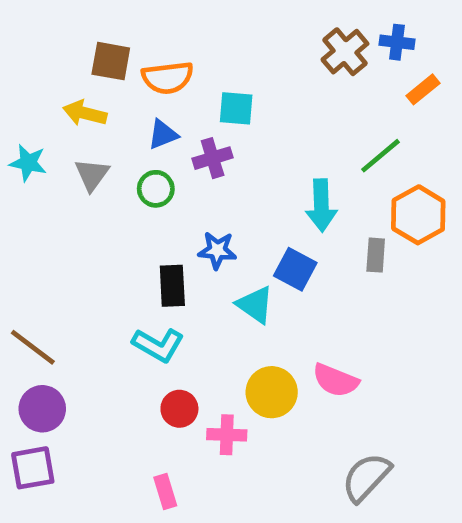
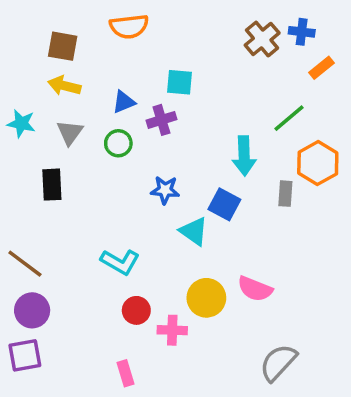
brown square: (111, 61) -> (63, 46), moved
orange semicircle: (168, 78) -> (129, 26), moved
black rectangle: (172, 286) -> (52, 185), moved

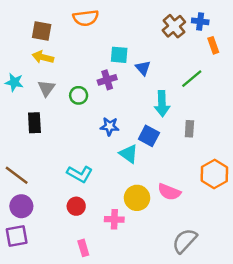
orange rectangle: (321, 68) -> (213, 45), turned -70
blue triangle: (124, 102) -> (143, 68), moved, turned -49
orange hexagon: (318, 163) -> (214, 174), moved
red circle: (136, 310) -> (76, 206), moved

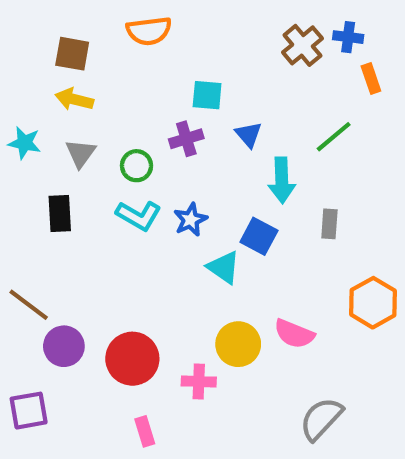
blue triangle: (143, 68) -> (249, 135), moved
blue star: (110, 126) -> (190, 220), turned -30
cyan L-shape: (80, 174) -> (139, 216), moved
purple circle: (21, 206) -> (64, 346), moved
red circle: (76, 206) -> (132, 359), size x1.6

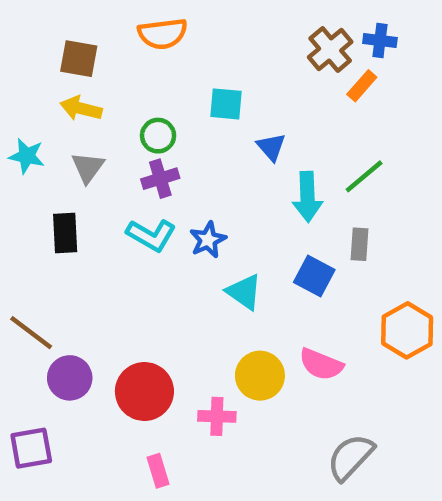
orange rectangle: (371, 79) -> (362, 86), moved, turned 60
green line: (334, 137) -> (364, 176), moved
purple cross: (186, 139) -> (160, 179), moved
green circle: (137, 166) -> (158, 136), moved
blue square: (259, 236) -> (314, 276), moved

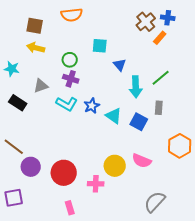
gray triangle: (88, 167) -> (41, 86), moved, turned 35
purple cross: (160, 179) -> (71, 79), turned 35
black rectangle: (65, 233) -> (18, 103), moved, turned -54
cyan triangle: (244, 292) -> (114, 116), moved

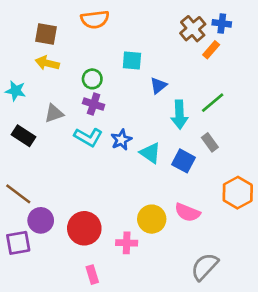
blue triangle: (120, 65) -> (158, 86), turned 32
gray rectangle: (159, 108) -> (210, 142), turned -40
purple square: (14, 198) -> (18, 243), moved

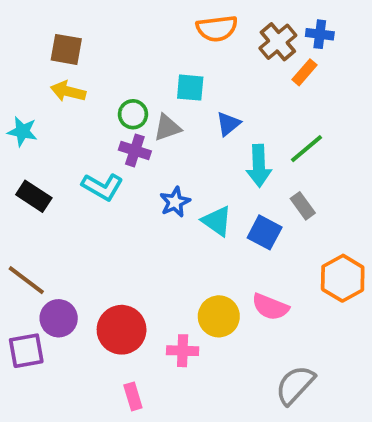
orange semicircle: (95, 19) -> (217, 28), moved
gray triangle: (54, 113) -> (167, 128), moved
cyan L-shape: (88, 137) -> (102, 187), moved

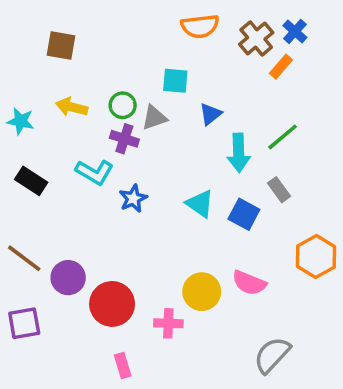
blue cross: (320, 34) -> (295, 31), turned 35
yellow arrow: (68, 91) -> (72, 107), moved
blue star: (175, 202) -> (133, 198), moved
purple circle: (59, 318) -> (68, 278), moved

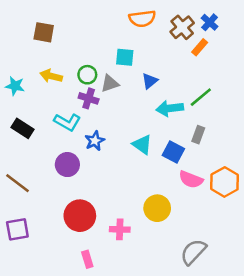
cyan arrow: (239, 153) -> (170, 108), turned 85
gray rectangle: (279, 190) -> (198, 135), turned 56
purple circle: (68, 278) -> (67, 165), moved
pink semicircle: (249, 283) -> (191, 179), moved
yellow circle: (202, 292) -> (157, 208), moved

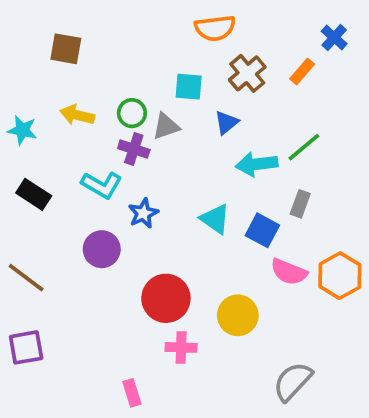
blue cross: (210, 22) -> (334, 37), moved
brown cross: (182, 27) -> (247, 73), moved
red circle: (80, 216) -> (166, 298), moved

